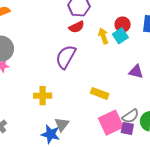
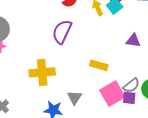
yellow cross: (43, 96) -> (42, 72), size x1.4
gray triangle: (62, 124) -> (75, 98), moved

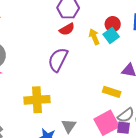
yellow rectangle: (99, 65) -> (112, 92), moved

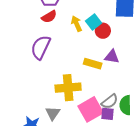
red circle: (113, 24) -> (103, 31), moved
yellow rectangle: (112, 92) -> (93, 64), moved
yellow cross: (37, 100) -> (68, 88), moved

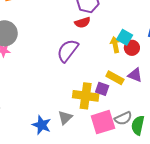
cyan square: (93, 22) -> (125, 37), turned -35
yellow arrow: (76, 24) -> (115, 45), moved
purple square: (108, 114) -> (102, 89), moved

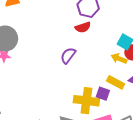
yellow arrow: (115, 45) -> (119, 59), moved, turned -56
purple semicircle: (68, 51) -> (68, 55), size x0.7

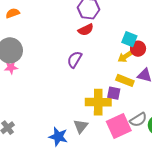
yellow arrow: (119, 59) -> (125, 56), turned -49

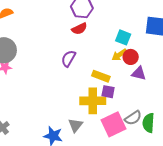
red circle: (138, 49) -> (131, 57), moved
yellow rectangle: (125, 80) -> (101, 76), moved

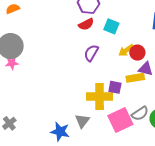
cyan square: (123, 37) -> (111, 26), moved
purple semicircle: (69, 59) -> (91, 53), moved
yellow rectangle: (101, 76) -> (135, 78), moved, turned -30

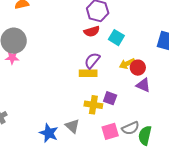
yellow rectangle: (135, 78) -> (88, 73), moved
yellow cross: (100, 96) -> (93, 105), size x0.7
pink square: (120, 120) -> (110, 131), size x0.7
gray triangle: (82, 121) -> (72, 126), turned -35

